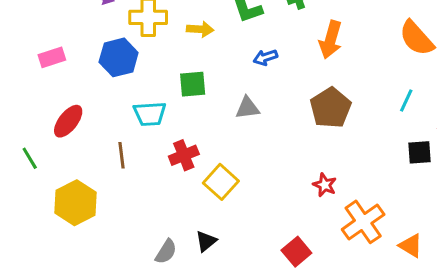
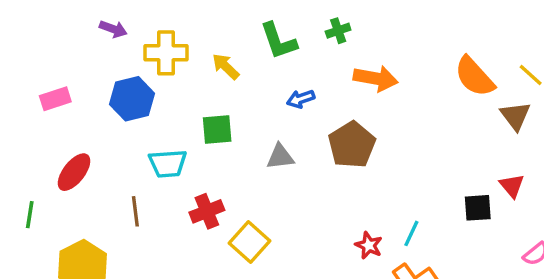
yellow arrow: (200, 29) -> (226, 66), turned -140
orange arrow: (331, 40) -> (376, 78), turned -96
cyan line: (406, 100) -> (411, 233), moved
brown pentagon: (331, 108) -> (352, 145), moved
green line: (30, 158) -> (30, 215), turned 40

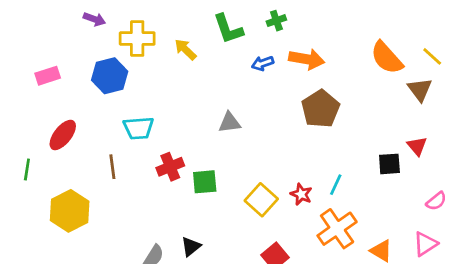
blue arrow: (301, 99) -> (263, 63), moved
green square: (217, 129) -> (205, 182), moved
brown pentagon: (352, 145) -> (321, 109), moved
yellow square: (250, 242) -> (261, 200), moved

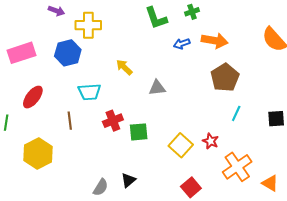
yellow arrow: (185, 50) -> (124, 67), moved
pink rectangle: (48, 76) -> (22, 53), size x1.5
cyan line: (336, 185) -> (236, 113), moved

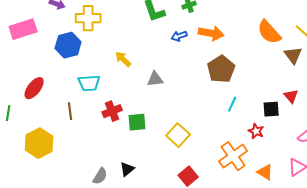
pink rectangle: (22, 53) -> (23, 29), moved
red star: (210, 141) -> (256, 131), moved

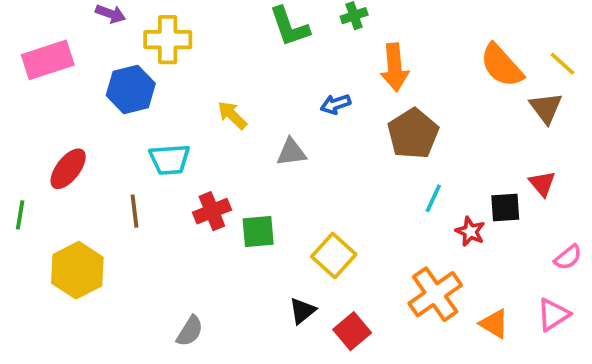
orange arrow: (211, 33) -> (395, 67), turned 75
blue arrow: (179, 36) -> (336, 104), moved
red star: (256, 131) -> (470, 231), moved
black triangle: (127, 169) -> (302, 311), moved

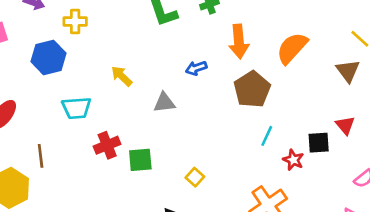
yellow cross: (168, 40) -> (75, 22), size x0.7
orange semicircle: (502, 65) -> (292, 48), moved, turned 84
brown line: (134, 211) -> (41, 156), moved
yellow square: (334, 255) -> (195, 177), size x0.6

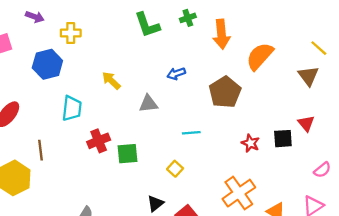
orange arrow: (239, 41) -> (221, 34), moved
cyan trapezoid: (76, 108) -> (72, 108), turned -80
cyan line: (267, 136) -> (191, 133), moved, turned 60
red star: (293, 160) -> (250, 143), moved

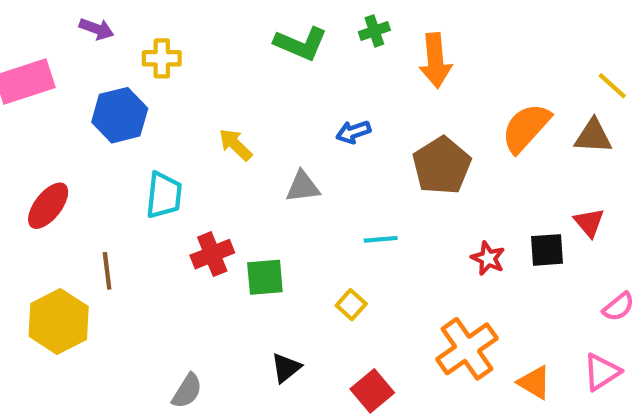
green L-shape: (147, 25) -> (301, 44), turned -48
orange semicircle: (260, 56) -> (526, 128), moved
brown triangle: (308, 76) -> (593, 136), turned -50
black triangle: (155, 203) -> (286, 368), moved

